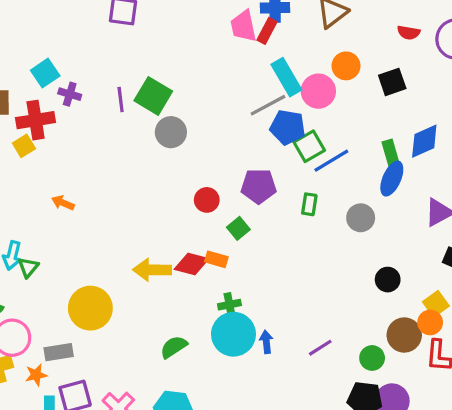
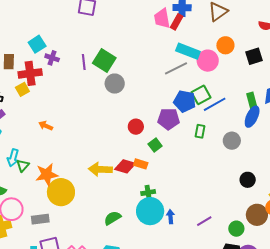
cyan rectangle: (286, 77) -> (188, 51), turned -40
blue pentagon: (288, 127) -> (185, 101), moved
orange star: (36, 375) -> (47, 175), moved, size x1.6

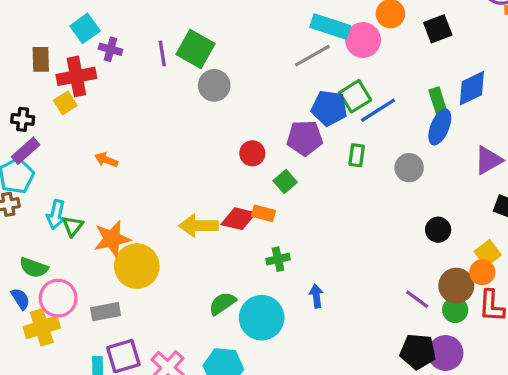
cyan circle: (150, 211) -> (262, 318), moved
purple line: (204, 221) -> (417, 299), moved, turned 70
green circle: (236, 229) -> (455, 310), moved

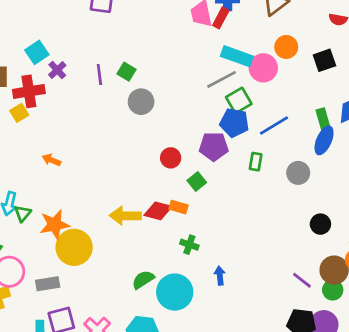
purple cross: (110, 49) -> (57, 70), turned 30
green square: (195, 49) -> (127, 72), size x0.6
green square: (355, 96) -> (239, 101), moved
green cross: (278, 259) -> (189, 245), turned 30

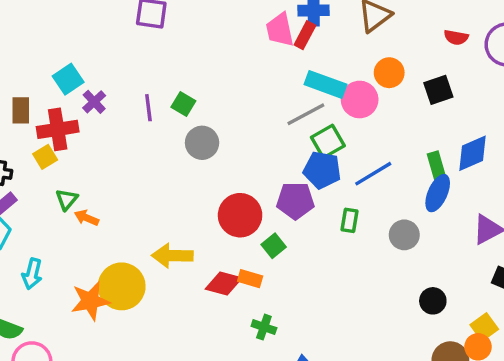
red circle: (171, 158) -> (240, 215), size x1.6
green triangle: (23, 213) -> (67, 199), moved
yellow arrow: (125, 216) -> (172, 256), moved
yellow circle: (74, 247) -> (122, 286), moved

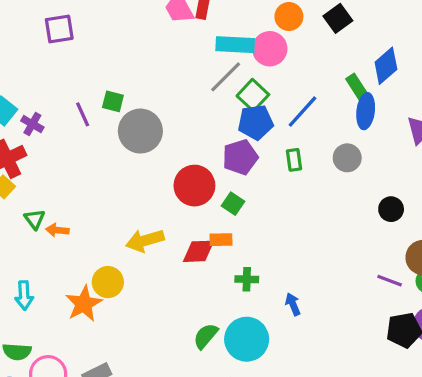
gray circle: (202, 143) -> (140, 131), size x1.4
yellow circle: (122, 286) -> (108, 282), size x0.7

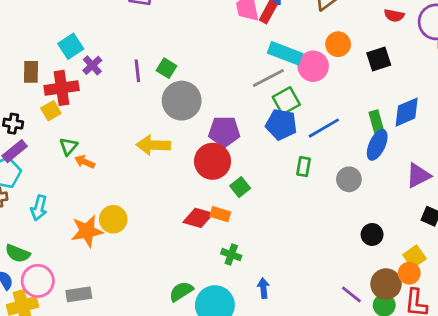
purple pentagon: (240, 157) -> (224, 132), moved
yellow arrow: (145, 240) -> (153, 145), moved

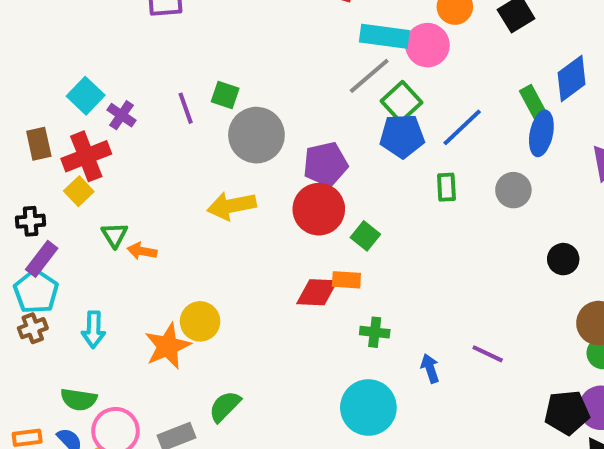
green semicircle: (181, 291) -> (225, 406), moved
purple line: (351, 294) -> (488, 354), moved

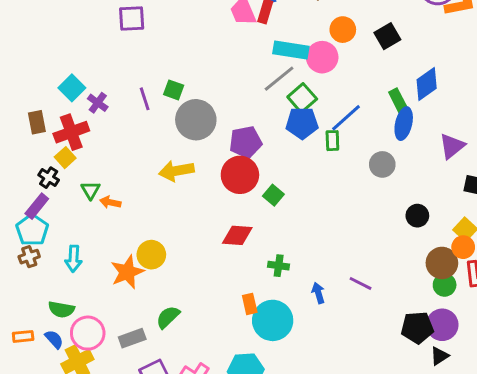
green rectangle: (446, 187) -> (332, 141), moved
black cross: (31, 221) -> (49, 178), moved, turned 36
orange rectangle: (346, 280) -> (250, 304), moved, turned 72

